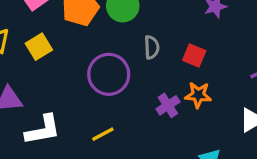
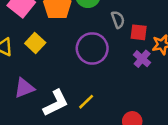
red square: (194, 56) -> (139, 32), moved
yellow line: (103, 134) -> (86, 102), moved

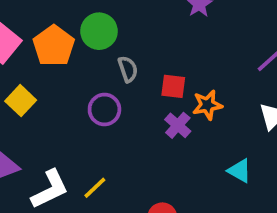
gray semicircle: (118, 20) -> (128, 69), moved
purple circle: (92, 48) -> (104, 110), size x0.7

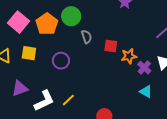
yellow square: (21, 101) -> (29, 53), turned -35
purple circle: (104, 110) -> (61, 61), moved
purple cross: (178, 125) -> (144, 68), moved

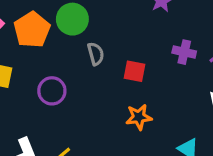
orange star: (129, 56) -> (139, 117), moved
purple cross: (144, 68) -> (184, 52), moved, turned -32

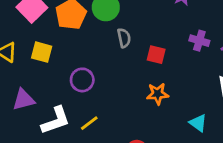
purple circle: (52, 91) -> (82, 80), moved

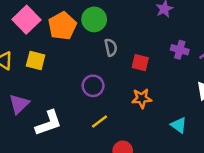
purple circle: (82, 80) -> (93, 86), moved
purple triangle: (24, 100) -> (19, 104), turned -30
yellow line: (89, 123) -> (100, 122), moved

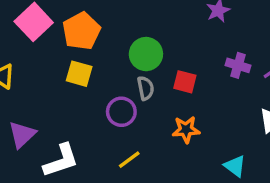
green circle: (94, 19) -> (146, 54), moved
gray semicircle: (111, 47) -> (146, 88), moved
yellow square: (36, 60) -> (79, 74), moved

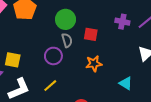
yellow square: (79, 74) -> (13, 60), moved
yellow line: (129, 160) -> (50, 86), moved

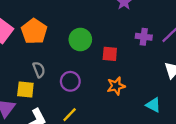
gray semicircle: (67, 40) -> (39, 70), moved

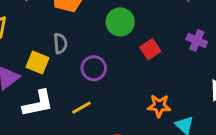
red square: (110, 54) -> (150, 49), turned 35
orange star: (116, 86) -> (159, 106), moved

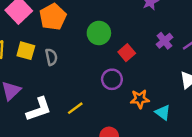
purple cross: (197, 40) -> (164, 41), turned 35
yellow square: (37, 62) -> (26, 51), moved
purple circle: (94, 68) -> (112, 79), moved

